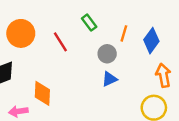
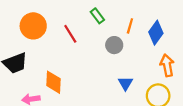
blue triangle: (109, 79) -> (125, 83), moved, turned -35

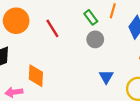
green rectangle: (97, 16) -> (91, 17), moved
orange line: (130, 26) -> (113, 11), moved

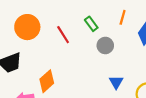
green rectangle: (91, 17) -> (91, 24), moved
orange diamond: (36, 76) -> (47, 81), turned 45

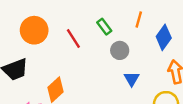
blue triangle: (116, 82) -> (132, 79), moved

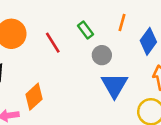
blue triangle: (132, 79) -> (114, 85), size x1.6

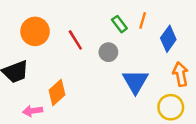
green rectangle: (86, 30) -> (119, 24), moved
gray circle: (102, 55) -> (108, 52), moved

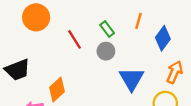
green rectangle: (119, 24) -> (107, 29), moved
orange circle: (35, 31) -> (36, 17), moved
orange arrow: (181, 74) -> (175, 72), turned 35

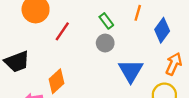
red line: (74, 39) -> (62, 31), moved, turned 66

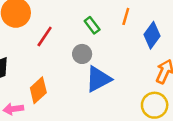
gray circle: (105, 43) -> (82, 54), moved
blue triangle: (131, 71) -> (98, 79), moved, turned 32

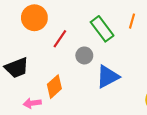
green rectangle: (92, 25) -> (102, 29), size x1.6
gray circle: (82, 54) -> (84, 55), moved

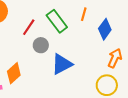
red line: (60, 39) -> (29, 27), moved

